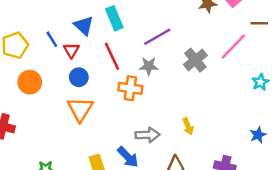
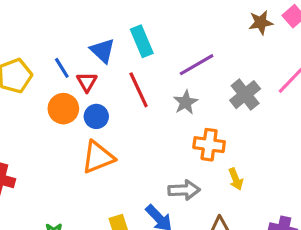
gray star: (149, 66) -> (186, 102), turned -30
orange circle: (30, 82) -> (63, 109), moved
orange cross: (130, 88) -> (209, 145), moved
orange triangle: (80, 109) -> (98, 157), turned 36

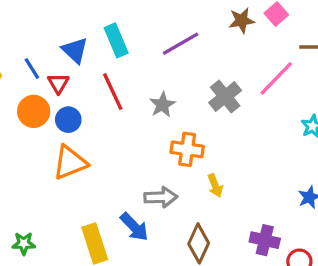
purple line: (197, 65) -> (181, 44), moved

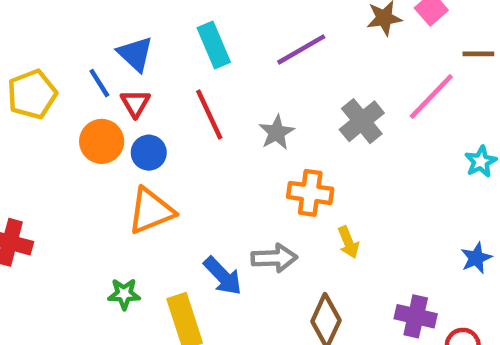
blue triangle: (75, 50) -> (135, 54), moved
blue arrow: (134, 227) -> (223, 276), moved
green star: (24, 243) -> (124, 294), moved

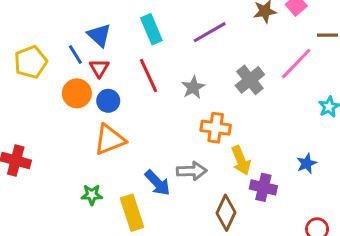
yellow arrow: (348, 242) -> (241, 160), size x1.4
blue star: (476, 258) -> (307, 163), moved
purple cross: (416, 316) -> (263, 187), moved

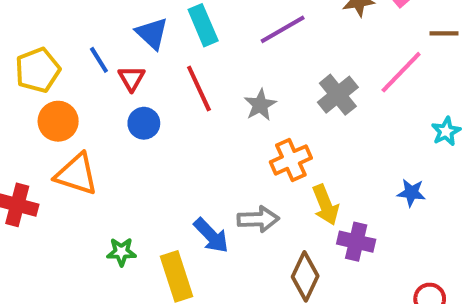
blue triangle: (99, 35) -> (152, 33), moved
orange circle: (77, 93) -> (58, 121), moved
orange cross: (216, 128) -> (291, 160), turned -32
orange triangle: (110, 140) -> (76, 174), moved, turned 40
blue star: (307, 163) -> (411, 193), moved, turned 30

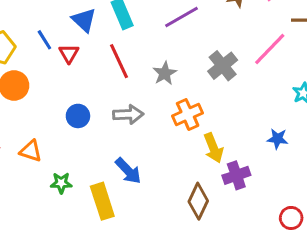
blue circle: (144, 123) -> (78, 116), moved
orange triangle: (76, 174) -> (31, 151), moved, size x0.7
gray arrow: (258, 219) -> (128, 114), moved
purple cross: (356, 242) -> (236, 175), turned -32

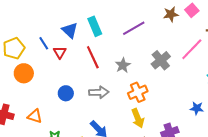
yellow arrow: (213, 148) -> (138, 118), moved

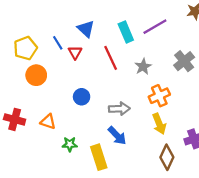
cyan rectangle: (95, 26) -> (126, 32), moved
gray arrow: (99, 92) -> (119, 109), moved

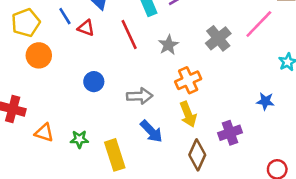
red triangle: (75, 53) -> (86, 28), turned -40
orange triangle: (48, 122) -> (44, 133), moved
blue arrow: (117, 136) -> (151, 131), moved

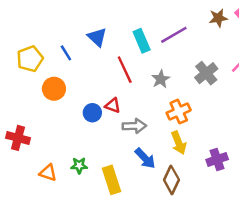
red triangle: (86, 28) -> (113, 106), moved
orange circle: (39, 55) -> (54, 89), moved
orange triangle: (44, 133) -> (48, 173), moved
brown diamond: (197, 155) -> (171, 180), moved

